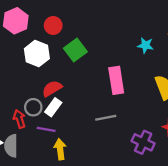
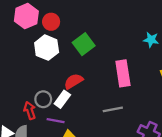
red circle: (53, 25) -> (51, 22), moved
red semicircle: (52, 89) -> (74, 81), moved

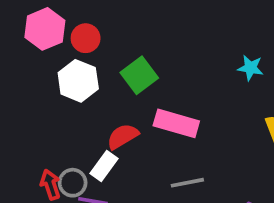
pink rectangle: (123, 73) -> (176, 123), moved, turned -65
gray circle: (43, 99) -> (73, 183), moved

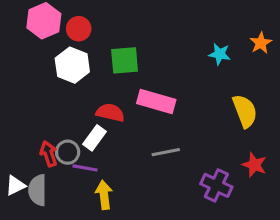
green square: (139, 75) -> (125, 60), turned 32
red semicircle: (123, 136) -> (110, 113), turned 44

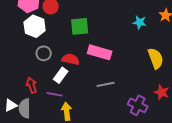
white hexagon: (72, 65) -> (35, 26), moved
gray circle: (68, 152) -> (44, 53), moved

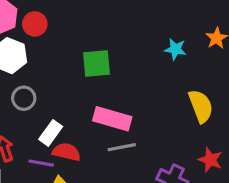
green square: (80, 26) -> (96, 63), moved
pink rectangle: (100, 52) -> (112, 119), moved
red semicircle: (71, 59) -> (66, 152), moved

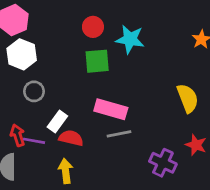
red circle: (35, 24) -> (93, 27), moved
cyan star: (175, 49) -> (130, 39), moved, size x1.5
purple line: (41, 163) -> (34, 141), moved

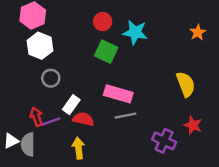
green square: (97, 61) -> (106, 52), turned 30
purple line: (34, 141) -> (51, 122), turned -30

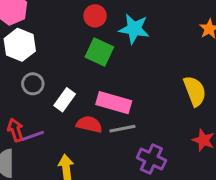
white rectangle: (71, 105) -> (65, 100), moved
red semicircle: (83, 119) -> (89, 124), moved
purple cross: (164, 141) -> (151, 159), moved

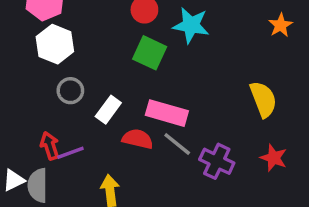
gray line: (122, 129) -> (177, 144), turned 50
purple cross: (151, 159) -> (217, 161), moved

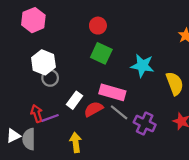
cyan star: (191, 25) -> (142, 66), moved
white hexagon: (55, 44) -> (43, 62), moved
white rectangle: (108, 110) -> (75, 100), moved
red semicircle: (138, 139) -> (93, 109), turned -42

